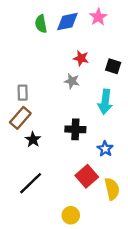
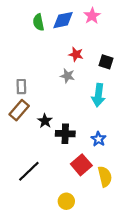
black cross: (75, 129) -> (65, 134), moved
black star: (33, 140) -> (45, 121), moved

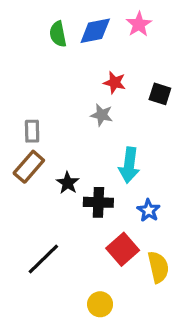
cyan arrow: (98, 95) -> (129, 165), moved

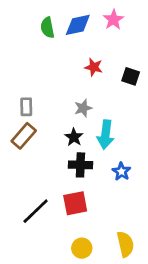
gray star: (102, 115) -> (83, 108), moved, turned -30
black star: (68, 183) -> (74, 137), moved
red square: (123, 249) -> (75, 203), moved, turned 30
yellow semicircle: (158, 267) -> (125, 244), moved

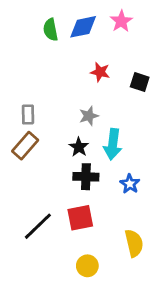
yellow semicircle: (125, 244) -> (134, 243), moved

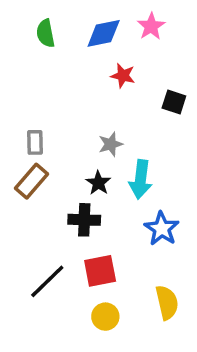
green semicircle: (51, 30) -> (46, 33), moved
red star: (100, 72) -> (123, 76), moved
black cross: (86, 177) -> (84, 220), moved
blue star: (130, 184) -> (162, 229), size x1.4
yellow circle: (87, 266) -> (105, 317), moved

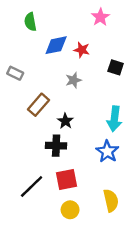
blue diamond: (104, 33) -> (56, 45), moved
gray rectangle: (35, 142) -> (15, 73), moved, turned -63
gray star: (111, 144) -> (74, 80), moved
cyan arrow: (141, 179) -> (114, 119), moved
brown rectangle: (31, 181) -> (39, 105), moved

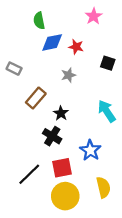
green semicircle: (30, 22) -> (39, 21), moved
cyan arrow: (114, 119) -> (107, 111), turned 140
black cross: (56, 146) -> (52, 136), turned 30
blue star: (107, 151) -> (90, 150), moved
yellow circle: (70, 210) -> (65, 196), size x1.6

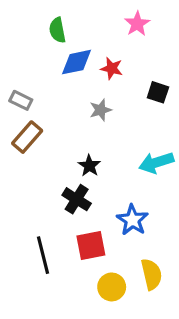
brown rectangle: (36, 98) -> (27, 137), moved
cyan arrow: (107, 111) -> (156, 163), turned -75
black line: (29, 174) -> (43, 255), turned -60
yellow circle: (65, 196) -> (112, 287), moved, size x0.7

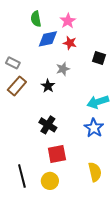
pink star: (137, 24) -> (68, 21), moved
black star: (89, 166) -> (48, 86), moved
blue star: (132, 220) -> (94, 128), moved
black line: (43, 255) -> (22, 176), moved
yellow circle: (112, 287) -> (50, 181), moved

